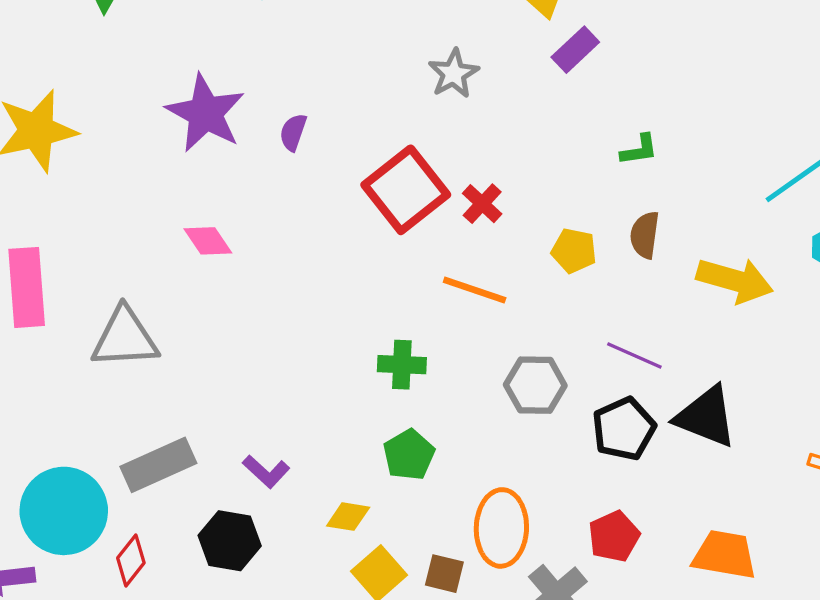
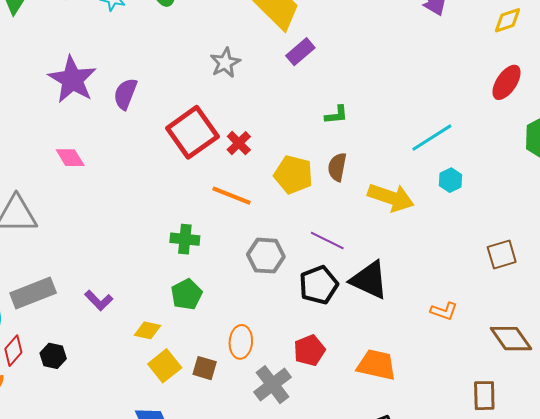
purple semicircle: (293, 132) -> (125, 94), size x1.4
yellow pentagon: (574, 251) -> (293, 175), size x1.4
orange ellipse: (501, 528) -> (241, 342), size x0.7
black hexagon: (230, 541) -> (53, 356), moved, size x0.7

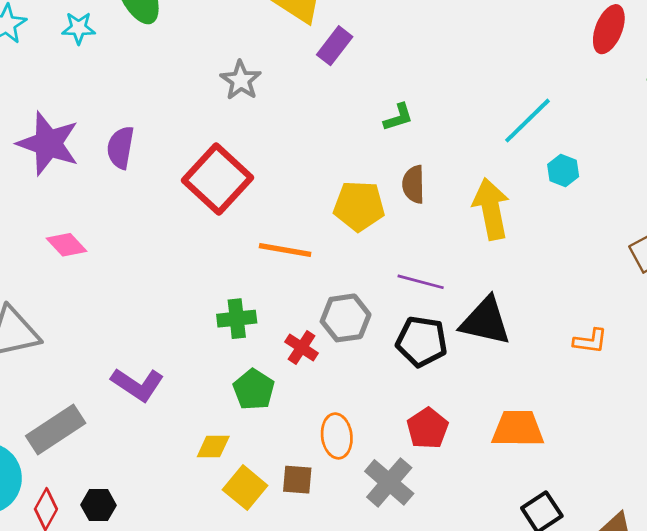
red cross: (239, 143) -> (302, 348), moved
yellow arrow: (391, 197) -> (491, 209), turned -108
black pentagon: (319, 285) -> (422, 341), turned -30
purple L-shape: (99, 300) -> (138, 384), moved, size x1.4

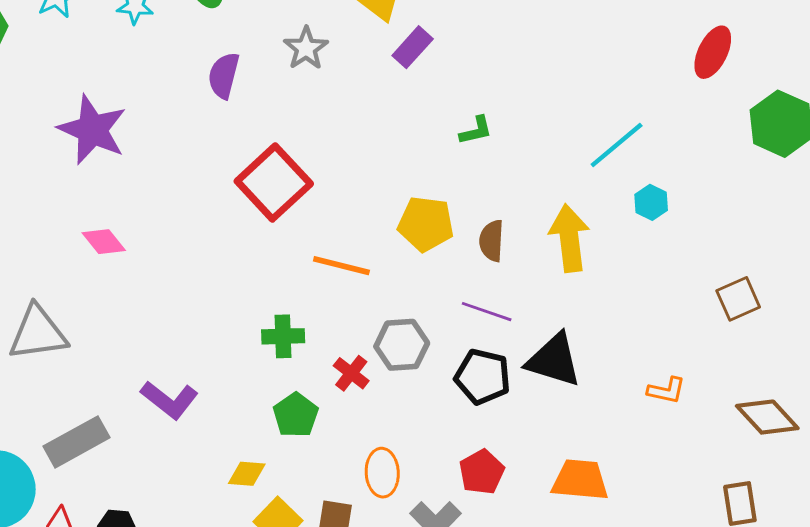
gray star: (241, 80) -> (306, 48), moved
purple semicircle: (120, 148) -> (224, 75), moved
brown semicircle: (413, 184) -> (492, 241), moved

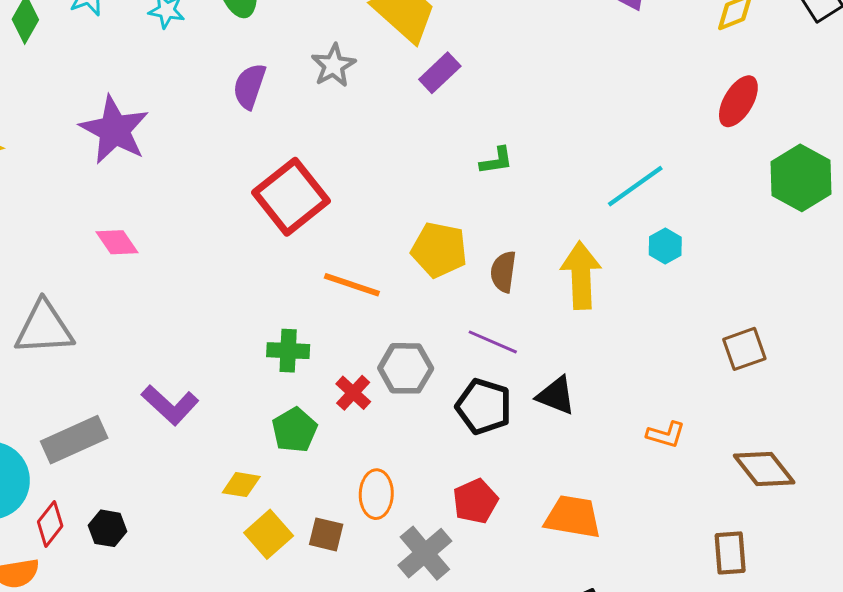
black triangle: (554, 360) -> (556, 396), size x0.7

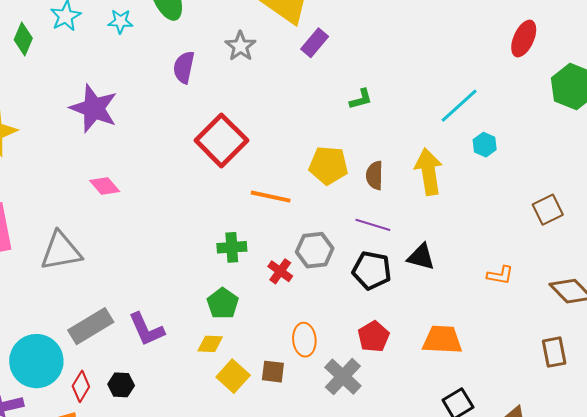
purple L-shape: (170, 405) -> (146, 329), moved, turned 30
green pentagon: (295, 430) -> (223, 303), moved

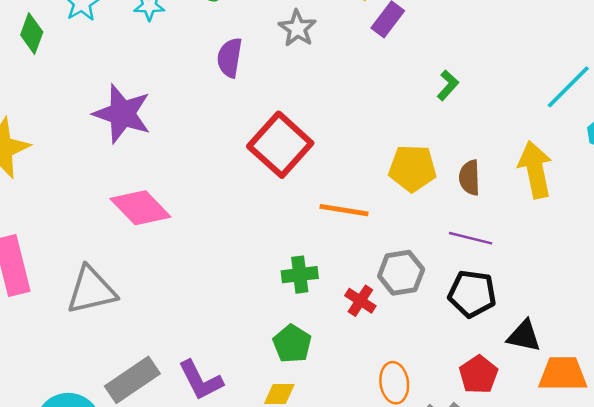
green L-shape: (361, 99) -> (448, 85), turned -30
pink diamond: (105, 186) -> (140, 208), size x1.6
black triangle: (421, 257) -> (524, 336), moved

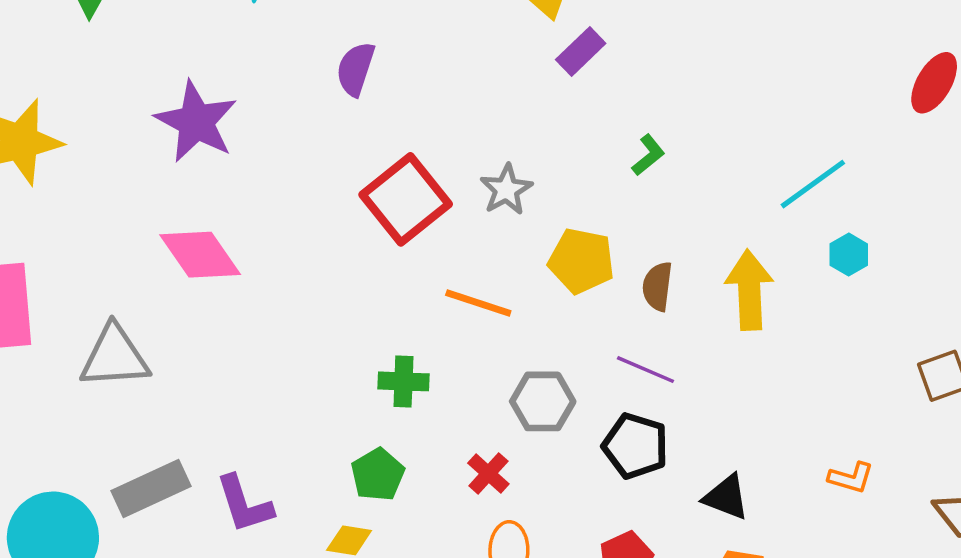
gray star: (297, 28) -> (506, 190), moved
red cross: (360, 301) -> (488, 473), moved
black triangle: (524, 336) -> (726, 497), moved

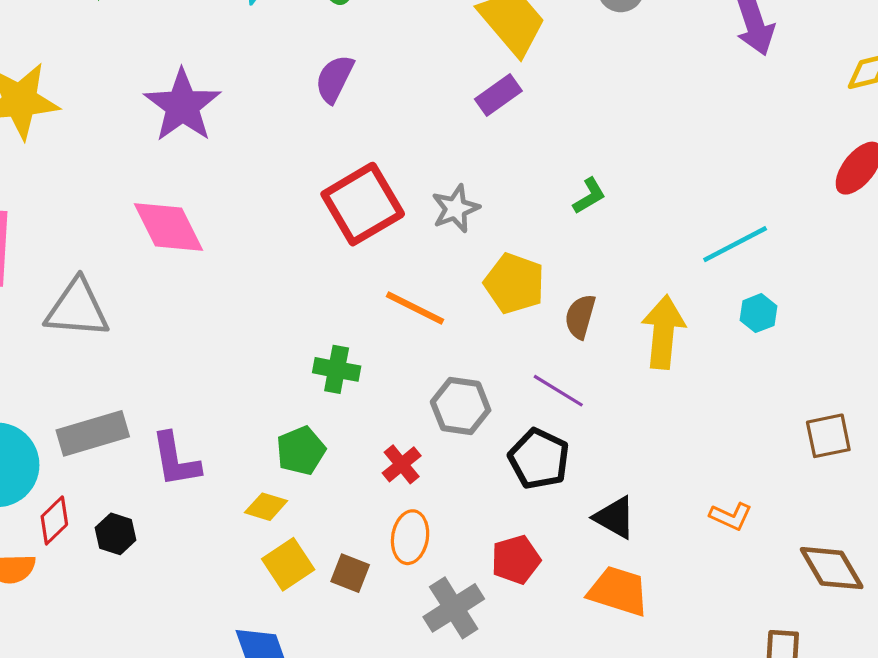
purple rectangle: (581, 52) -> (498, 95), moved

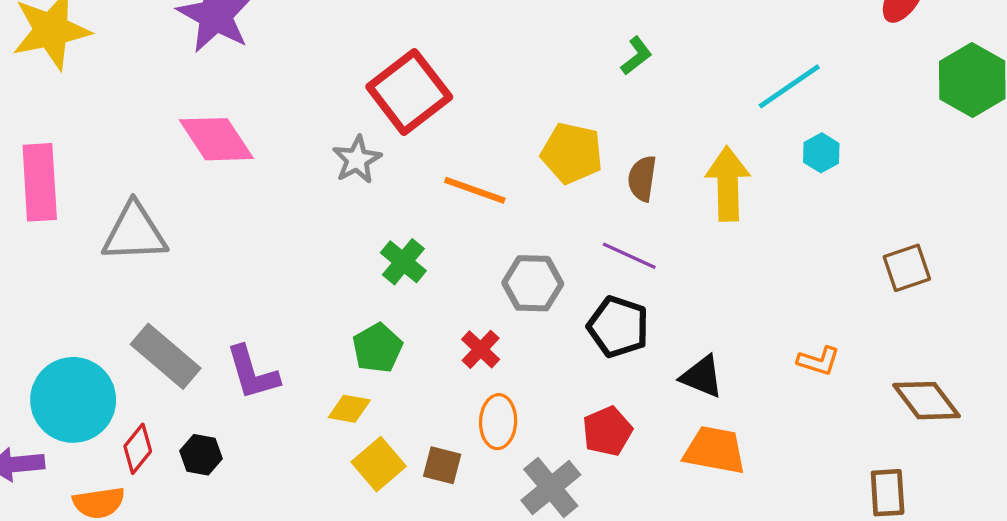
gray star: (456, 208) -> (357, 160), moved
green cross: (337, 369) -> (403, 262), turned 36
gray rectangle: (93, 433) -> (166, 356), turned 64

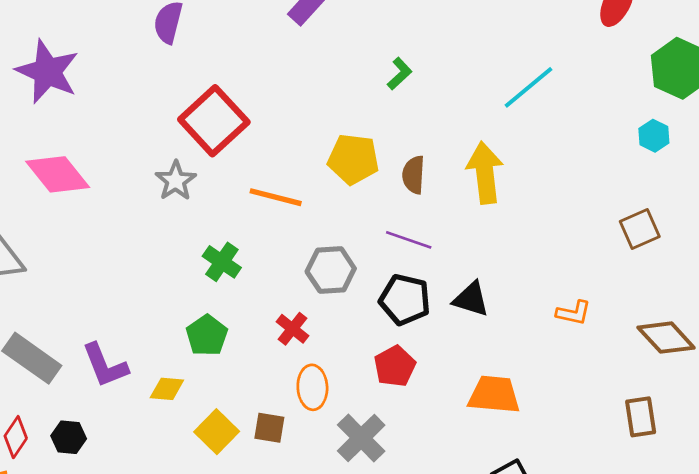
cyan hexagon: (821, 153) -> (654, 136), moved
black triangle: (702, 376) -> (471, 299), moved
yellow diamond: (349, 409) -> (167, 389), moved
red pentagon: (607, 431) -> (395, 366), moved

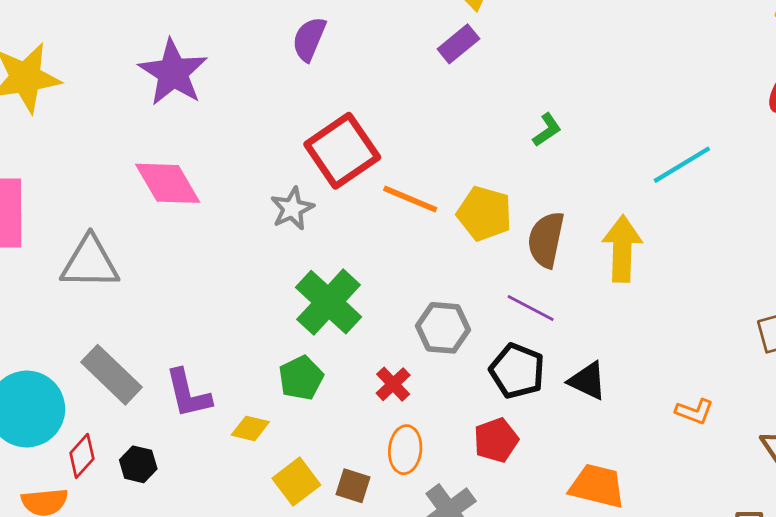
brown semicircle: (414, 175) -> (546, 240), size x1.4
orange line: (276, 197) -> (410, 199), moved
green cross: (222, 262) -> (329, 302), size x1.6

